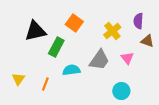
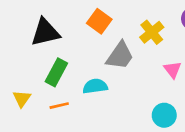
green rectangle: (56, 47) -> (56, 72), moved
gray trapezoid: (99, 60) -> (120, 56), moved
orange line: (45, 84) -> (59, 106), turned 56

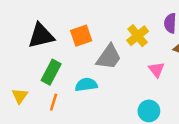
orange square: (99, 21) -> (81, 36), moved, turned 35
orange line: (59, 106) -> (54, 102), turned -60

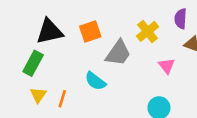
green rectangle: (51, 72) -> (33, 63), moved
cyan semicircle: (86, 85) -> (95, 81), turned -135
yellow triangle: (20, 96) -> (38, 95), moved

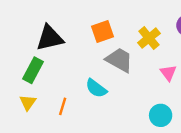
orange square: (90, 31) -> (103, 32), moved
gray trapezoid: (118, 53) -> (119, 60), turned -96
yellow triangle: (38, 95) -> (28, 102), moved

